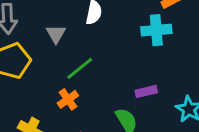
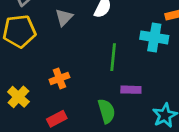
green line: (80, 68) -> (113, 57), moved, turned -60

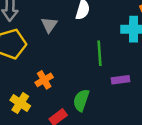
orange cross: (59, 78) -> (44, 80), moved
green semicircle: (107, 111) -> (81, 100), moved, turned -135

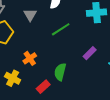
green line: (100, 53) -> (61, 29), moved, turned 66
purple rectangle: (120, 80) -> (90, 53), turned -32

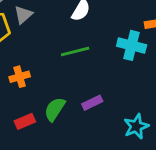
gray triangle: (30, 15) -> (23, 15), moved
purple rectangle: (90, 53) -> (92, 103), moved

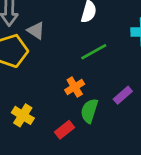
gray triangle: (23, 15) -> (36, 30), turned -30
orange cross: (20, 77) -> (75, 87), moved

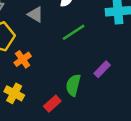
gray triangle: (36, 30) -> (36, 14), moved
orange cross: (75, 87) -> (23, 59), moved

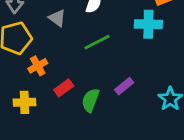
yellow cross: (14, 93) -> (24, 102), turned -36
red rectangle: (52, 104) -> (64, 88), moved

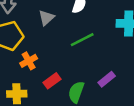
gray triangle: (57, 18) -> (46, 18), turned 42

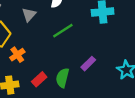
red rectangle: (52, 81) -> (39, 79), moved

